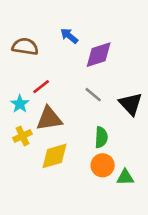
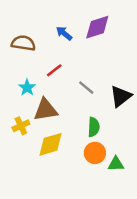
purple diamond: (99, 55) -> (97, 27), moved
red line: (41, 87) -> (54, 70), moved
cyan star: (20, 104) -> (27, 88), moved
black triangle: (131, 104) -> (121, 96), turned 35

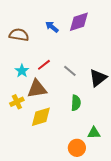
red line: (54, 70) -> (44, 65), moved
orange circle: (95, 153) -> (77, 148), moved

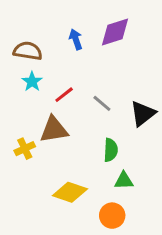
blue arrow: (52, 27) -> (76, 39), turned 32
cyan star: (22, 71) -> (32, 82), moved
yellow diamond: (41, 117) -> (70, 192), moved, turned 35
green triangle: (94, 133) -> (124, 181), moved

